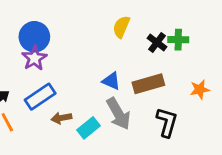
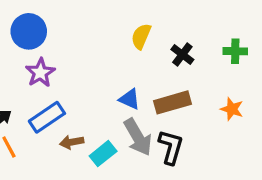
blue circle: (34, 37) -> (29, 31), moved
green cross: (178, 40) -> (235, 51), moved
orange star: (200, 89) -> (232, 109), turned 30
black L-shape: (167, 122) -> (171, 147), moved

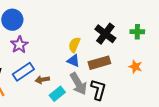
yellow semicircle: (141, 36) -> (74, 45), moved
black cross: (182, 54) -> (105, 34), size x1.5
brown arrow: (72, 142) -> (42, 80), moved

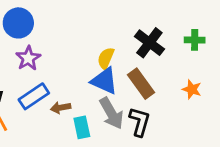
blue triangle: (73, 61) -> (104, 81), size x1.5
brown rectangle: (99, 63) -> (141, 84), turned 70
cyan rectangle: (57, 94) -> (82, 127), turned -63

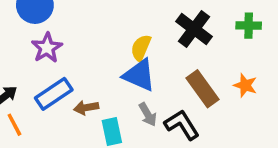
brown rectangle: (141, 84) -> (202, 89), moved
gray arrow: (111, 113) -> (148, 114), size x0.6
black L-shape: (140, 122) -> (182, 125), turned -48

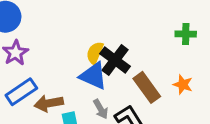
black cross: (194, 29) -> (115, 60), moved
brown arrow: (86, 108) -> (49, 103), size x1.4

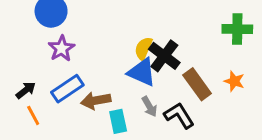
green cross: (186, 34) -> (237, 29), size x1.4

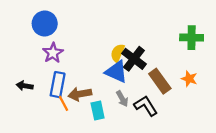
blue rectangle: (67, 89) -> (58, 85), turned -45
black arrow: (26, 90) -> (25, 86), turned -133
orange line: (33, 115) -> (63, 103), moved

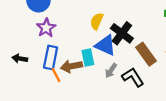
yellow semicircle: (118, 53) -> (97, 21), moved
gray arrow: (122, 99) -> (111, 71), turned 64
cyan rectangle: (98, 110) -> (88, 57), moved

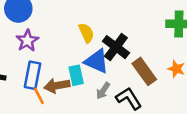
yellow semicircle: (97, 21) -> (86, 33), turned 133

